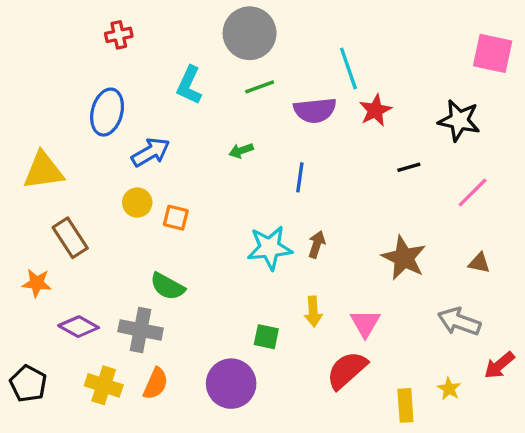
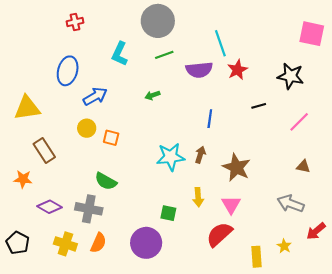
blue line: (300, 177) -> (210, 119), moved
brown star: (404, 258) -> (236, 167), moved

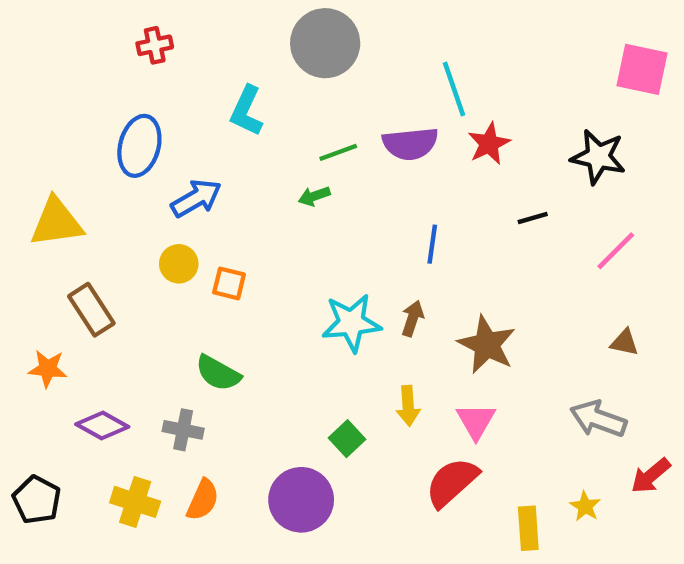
green line: (164, 55) -> (338, 152), moved
gray cross: (89, 209) -> (183, 430), size x0.7
green square: (168, 213) -> (347, 439), turned 35

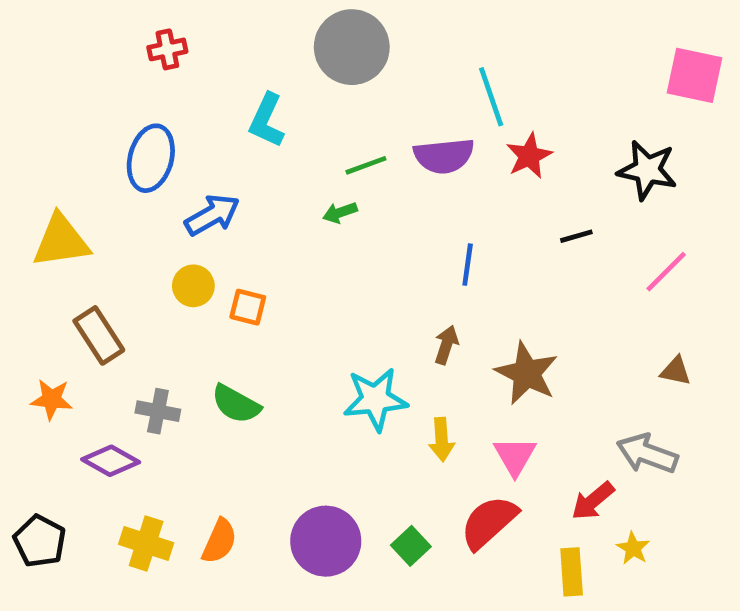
cyan star: (351, 323) -> (375, 399), moved
gray cross: (183, 430) -> (158, 411), moved
green square: (347, 439) -> (411, 546), moved
red arrow: (651, 476) -> (593, 501), moved

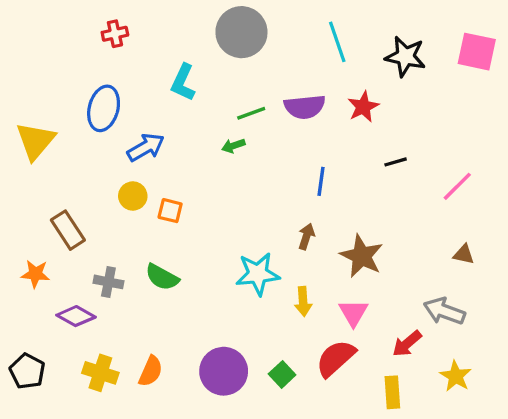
cyan line: (491, 97) -> (337, 42), moved
black star: (647, 170) -> (405, 56), moved
yellow triangle: (61, 241) -> (35, 141), moved, turned -42
yellow star: (633, 548) -> (456, 376), moved, size x1.4

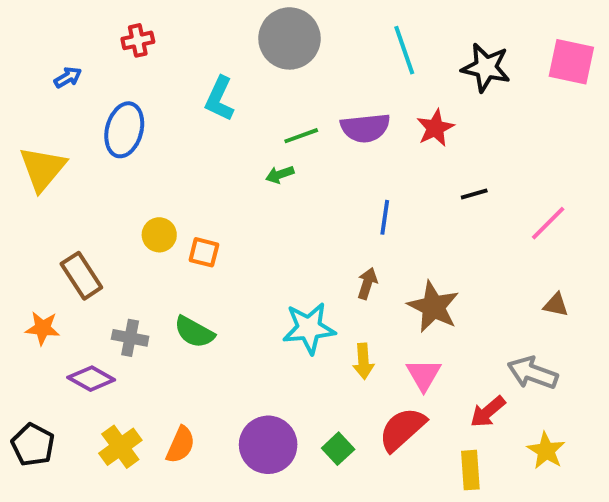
blue arrow: (146, 147) -> (68, 77), moved, size x0.6
yellow cross: (100, 373) -> (120, 447), turned 36

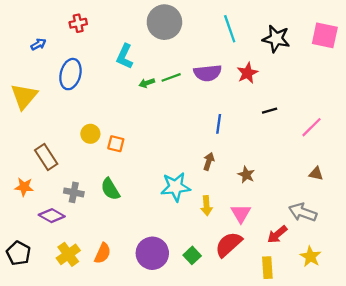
green arrow: (280, 175) -> (147, 83), moved
brown star: (433, 307) -> (246, 175), size x0.6
green semicircle: (194, 332) -> (110, 189), turned 30

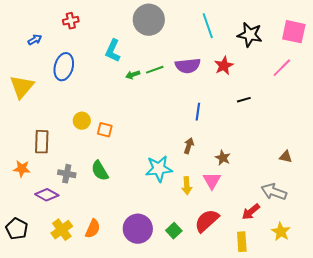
pink line: (312, 127) -> (282, 68), moved
brown rectangle: (46, 157) -> (42, 142), turned 35
pink triangle: (241, 213) -> (212, 181), moved

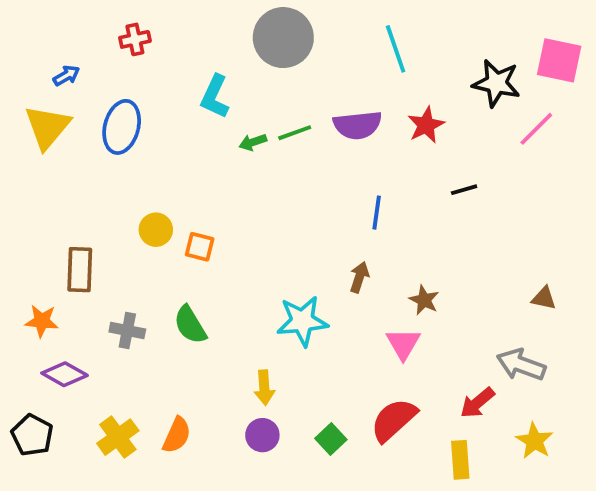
black star: (250, 35) -> (496, 83), moved
yellow triangle: (22, 87) -> (47, 127), moved
yellow arrow: (187, 186) -> (264, 388), moved
purple diamond: (47, 195) -> (65, 374), moved
purple circle: (138, 229) -> (262, 435), size x0.6

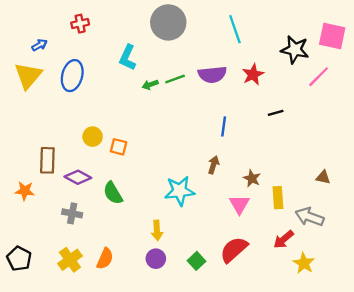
gray cross: (127, 330) -> (72, 213), moved
purple diamond: (65, 374) -> (78, 177), moved
yellow star: (534, 441) -> (304, 263), moved
yellow rectangle: (460, 460) -> (278, 198), moved

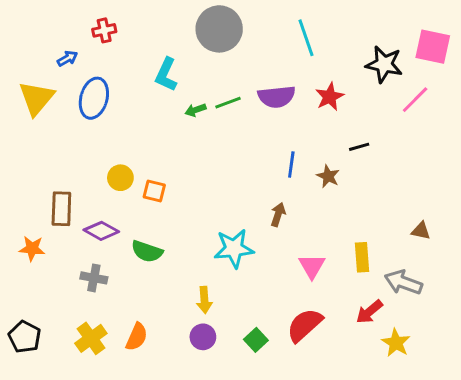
blue arrow: (39, 45) -> (67, 58), moved
brown star: (252, 178) -> (328, 176), moved
green semicircle: (113, 193) -> (147, 251), turned -40

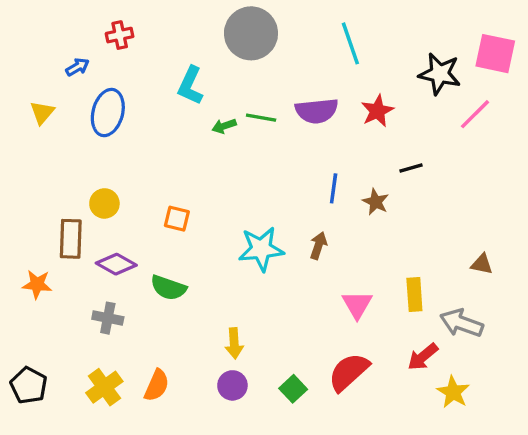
yellow triangle: (36, 98) -> (42, 113), size x0.6
green line: (228, 103) -> (261, 118), turned 30
yellow circle: (120, 178) -> (104, 203), moved
cyan star: (234, 248) -> (261, 249), moved

